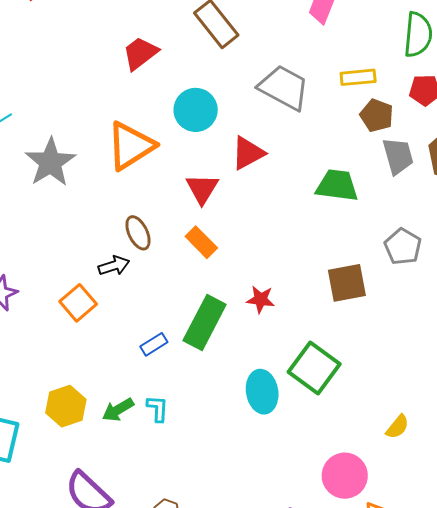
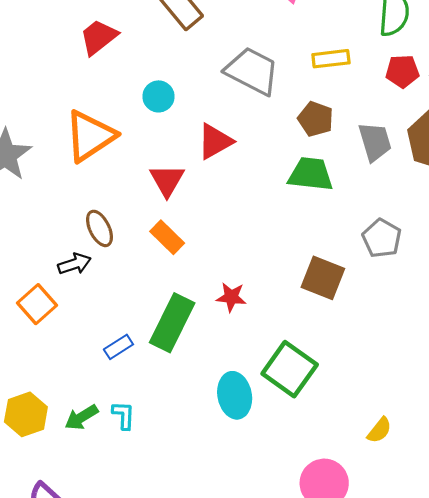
cyan circle: (196, 110) -> (158, 96), size x0.7
brown pentagon: (377, 115) -> (316, 119), moved
brown square: (347, 283) -> (323, 278), turned 33

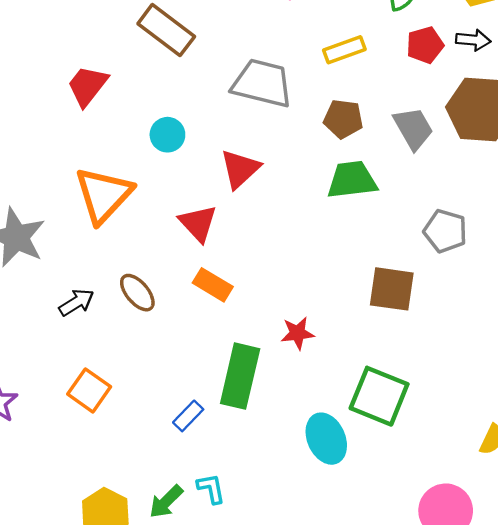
black arrow: (74, 264) -> (76, 302), moved

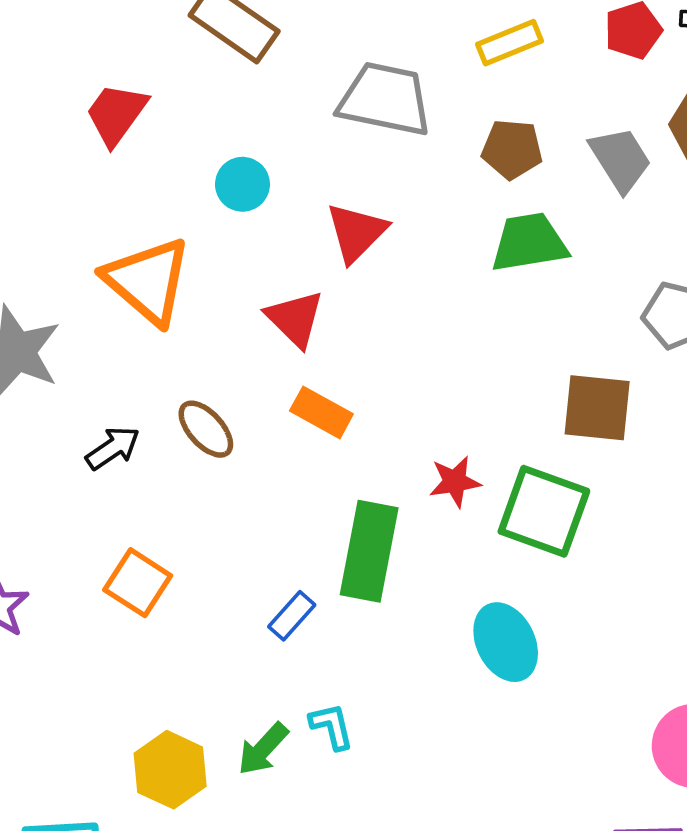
orange triangle: (103, 195) -> (148, 281), turned -30
green square: (379, 396) -> (544, 511), moved

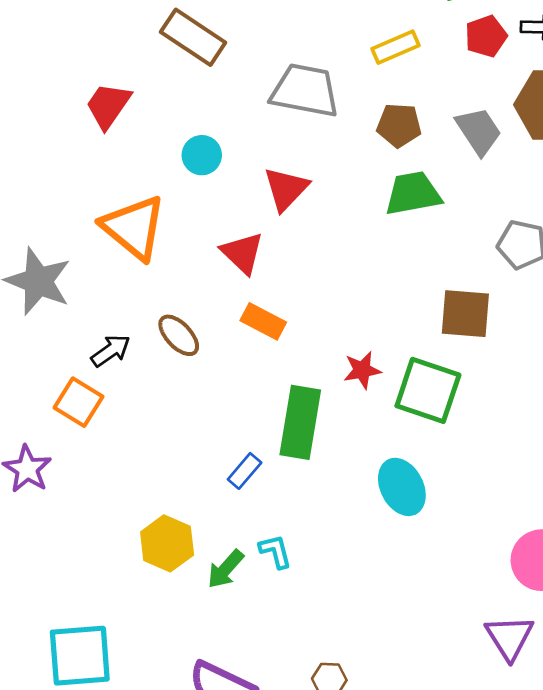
orange square: (138, 583) -> (79, 402), moved
yellow hexagon: (170, 770) -> (167, 543), moved

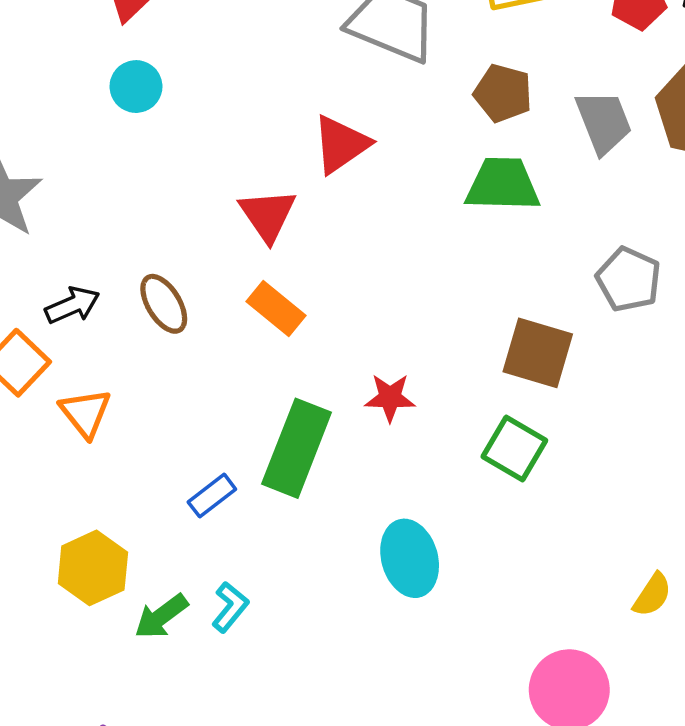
cyan circle: (202, 155) -> (136, 87), moved
orange triangle: (134, 227) -> (85, 413), moved, size x0.6
green square: (428, 390) -> (514, 449), moved, size x0.7
cyan L-shape: (275, 551) -> (230, 607), turned 42

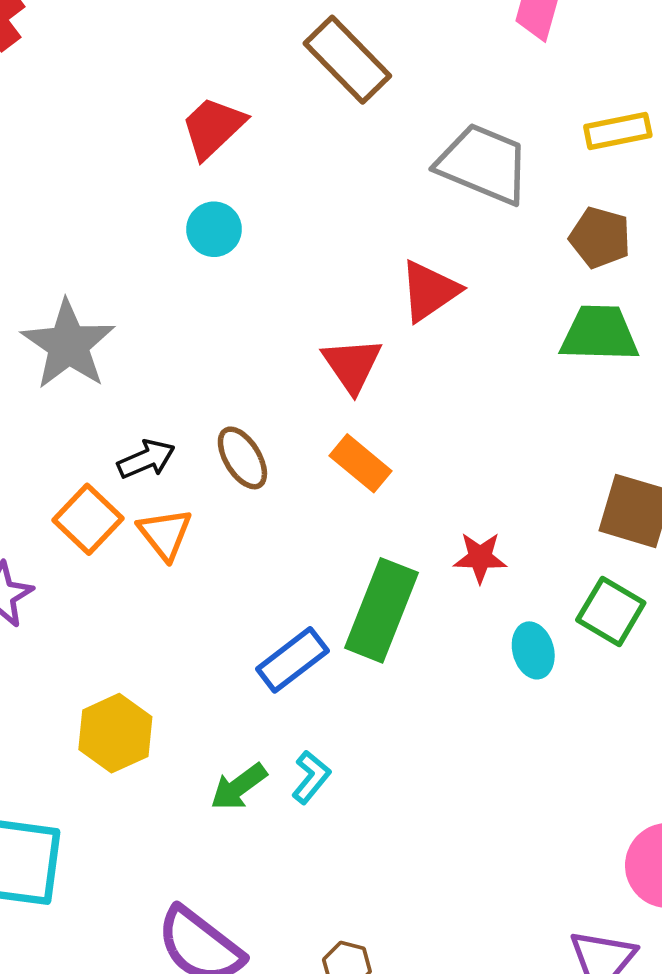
orange triangle: (85, 413) -> (165, 534), moved
blue rectangle: (212, 496) -> (292, 660), size x1.4
cyan ellipse: (410, 558) -> (533, 650), moved, size x0.7
yellow hexagon: (93, 568) -> (115, 733), moved

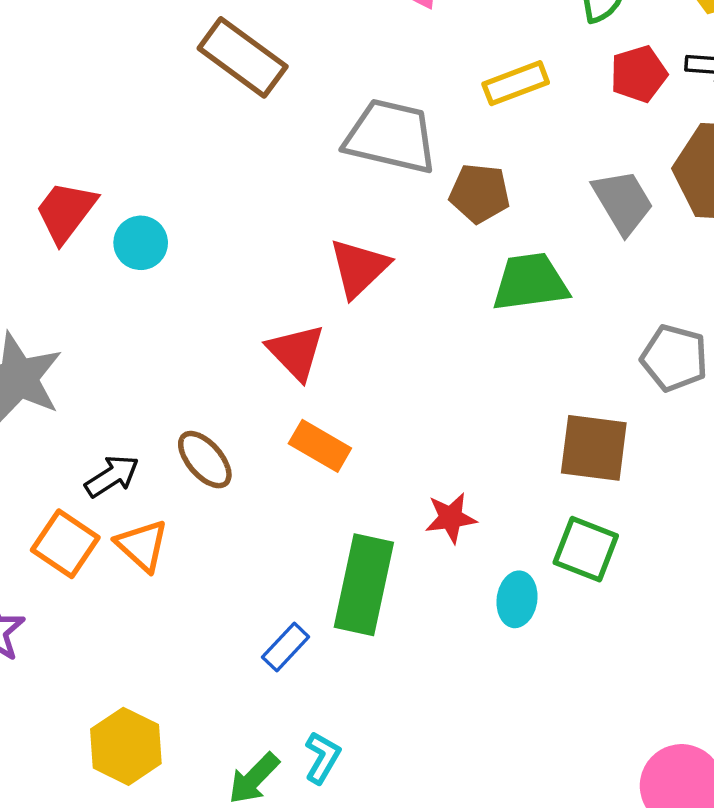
red trapezoid: (213, 128) -> (66, 212), moved
brown pentagon: (600, 238) -> (480, 193), moved
cyan ellipse: (533, 650) -> (517, 599), turned 33
blue rectangle: (292, 660) -> (286, 647), size x0.7

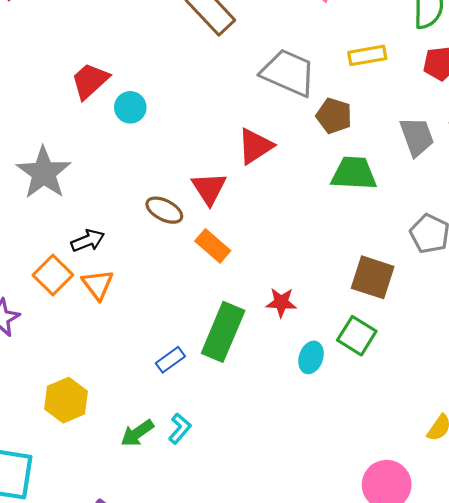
brown ellipse: (205, 460) -> (164, 210), moved, turned -33

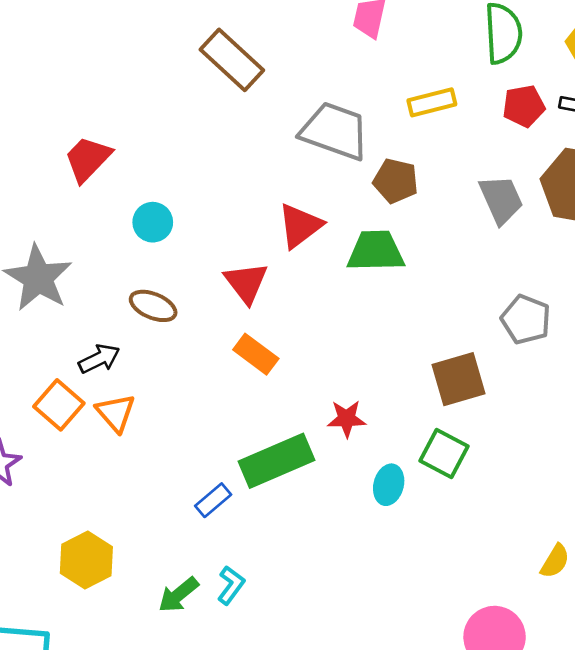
cyan circle: (130, 107) -> (153, 222), moved
green trapezoid: (354, 173) -> (376, 251), moved
brown ellipse: (164, 210) -> (153, 306), moved
brown square: (373, 277) -> (459, 379), turned -30
green rectangle: (223, 332) -> (276, 461), turned 48

